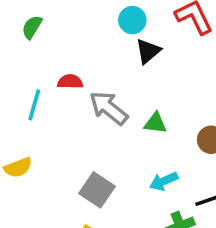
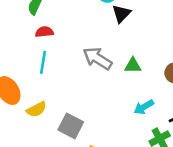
red semicircle: (70, 82) -> (44, 32), moved
gray square: (97, 190) -> (71, 126), moved

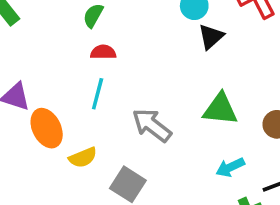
gray arrow: (97, 58) -> (152, 125), moved
green triangle: (133, 66) -> (220, 109), size x1.5

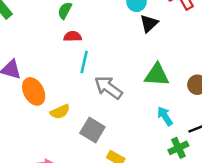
cyan line: (98, 94) -> (84, 62), moved
cyan arrow: (230, 167) -> (165, 116), turned 84

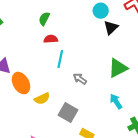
green triangle: (157, 75) -> (118, 68), turned -30
gray arrow: (108, 88) -> (80, 79), size x0.6
cyan arrow: (165, 116) -> (116, 101), moved

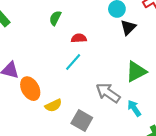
red semicircle: (51, 39) -> (79, 38), moved
cyan line: (60, 59) -> (73, 62), turned 30
gray arrow: (80, 79) -> (108, 93), moved, size x1.6

